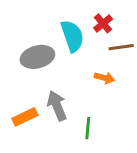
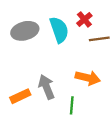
gray ellipse: (37, 57) -> (25, 31), moved
orange arrow: (104, 78) -> (88, 78), moved, size x1.5

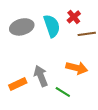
green line: (72, 105) -> (63, 92), turned -63

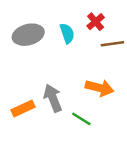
cyan semicircle: (52, 26) -> (67, 33), size x0.7

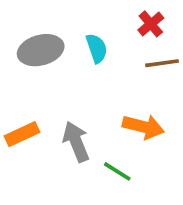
red cross: (96, 22) -> (151, 24), moved
orange rectangle: (23, 109) -> (22, 134), moved

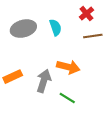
orange arrow: (143, 127) -> (68, 67), moved
gray arrow: (76, 142) -> (44, 81), turned 40

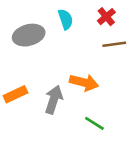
cyan semicircle: (55, 27) -> (66, 19), moved
green line: (67, 98) -> (94, 123), moved

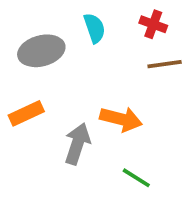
red cross: (106, 17) -> (153, 24), turned -30
orange rectangle: (15, 94) -> (26, 113), moved

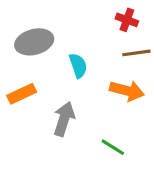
cyan semicircle: (94, 28) -> (78, 65), moved
orange arrow: (121, 119) -> (127, 91), moved

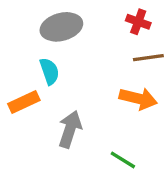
gray ellipse: (34, 42) -> (61, 27), moved
cyan semicircle: (78, 65) -> (49, 71), moved

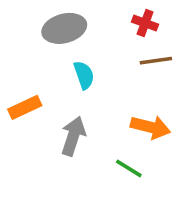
cyan semicircle: (49, 71) -> (84, 75), moved
orange arrow: (138, 99) -> (150, 127), moved

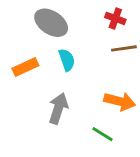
gray ellipse: (64, 28) -> (51, 23), turned 48
orange rectangle: (25, 107) -> (25, 67), moved

